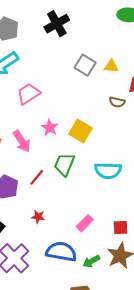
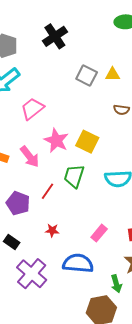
pink star: (50, 127) -> (56, 140), size x1.4
green arrow: (91, 261) -> (116, 284), moved, turned -72

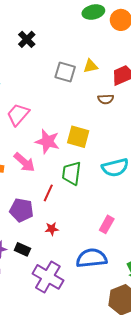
black cross: (55, 36) -> (27, 39), size x0.7
red star: (52, 230) -> (52, 229), moved

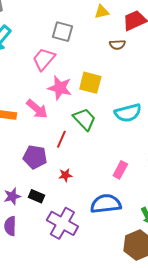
gray square: (65, 72) -> (62, 32), moved
pink trapezoid: (18, 115) -> (44, 59), moved
green trapezoid: (71, 173) -> (84, 119), turned 130

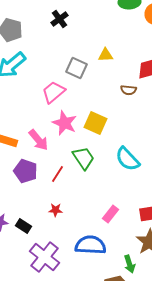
yellow triangle: (102, 12) -> (106, 55), moved
cyan semicircle: (128, 113) -> (128, 159), turned 52
purple pentagon: (35, 157) -> (26, 171), moved

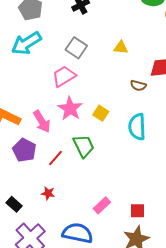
gray square: (76, 68) -> (76, 48), moved
yellow square: (96, 123) -> (101, 113), size x0.7
cyan semicircle: (128, 159) -> (137, 127), moved, turned 32

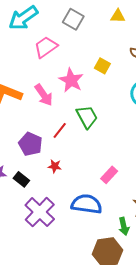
pink trapezoid: (64, 76) -> (46, 47), moved
yellow square: (101, 113) -> (102, 66), moved
purple pentagon: (24, 150) -> (30, 144), moved

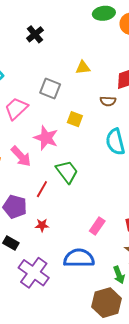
gray square: (73, 19) -> (50, 89), moved

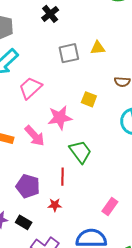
gray square: (50, 89) -> (69, 53), moved, turned -35
pink star: (46, 138) -> (60, 118), turned -30
red line: (42, 189) -> (62, 177), moved, turned -30

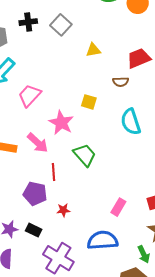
black cross: (50, 14) -> (28, 22), moved, turned 36
gray square: (69, 53) -> (61, 25), moved, turned -30
pink star: (60, 118) -> (61, 123), turned -30
red line: (62, 177) -> (53, 172), moved

